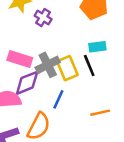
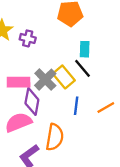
cyan rectangle: (97, 47) -> (85, 49), turned -63
purple diamond: (27, 83) -> (32, 101), turned -40
blue line: (58, 99) -> (76, 106), moved

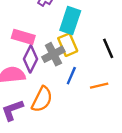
cyan rectangle: (85, 49) -> (70, 20), moved, size x1.6
black line: (83, 68) -> (108, 48), moved
gray cross: (45, 80) -> (53, 54), moved

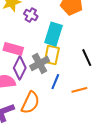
yellow rectangle: (68, 45) -> (52, 55), turned 36

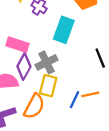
yellow rectangle: (52, 55) -> (48, 86), moved
blue line: (55, 82) -> (74, 100), moved

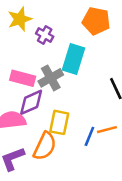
gray cross: (47, 62) -> (51, 78), moved
purple diamond: (24, 66) -> (31, 102), turned 40

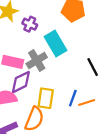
cyan rectangle: (74, 59) -> (55, 43), turned -45
blue line: (89, 136) -> (73, 98), moved

